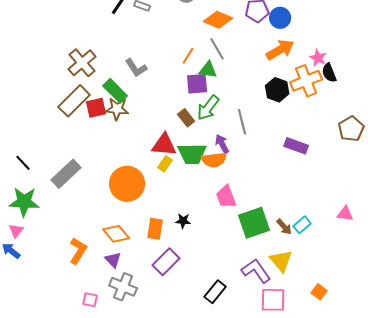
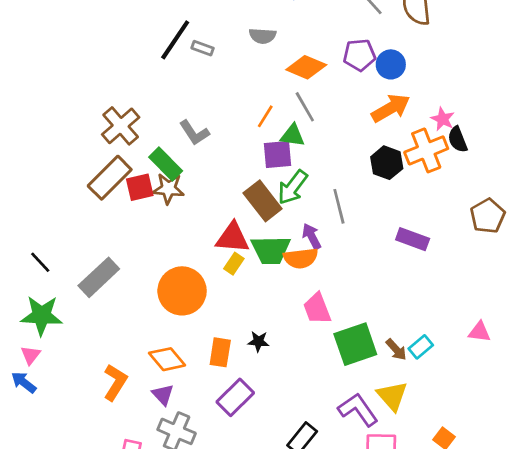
brown rectangle: (186, 118) -> (263, 201), size x1.6

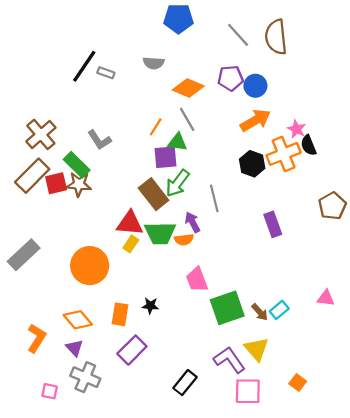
purple rectangle: (413, 239) -> (273, 224), turned 50
orange semicircle: (301, 258) -> (184, 240), size x0.7

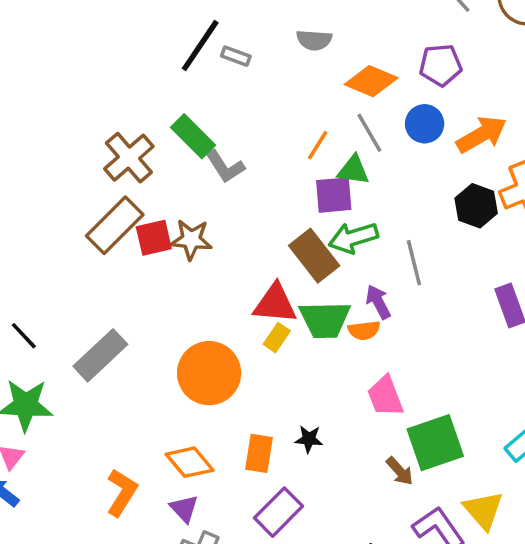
blue circle: (255, 86) -> (425, 124), moved
green rectangle: (77, 165) -> (193, 136), moved
green arrow: (177, 183) -> (353, 238), turned 36
brown arrow: (260, 312) -> (400, 471), moved

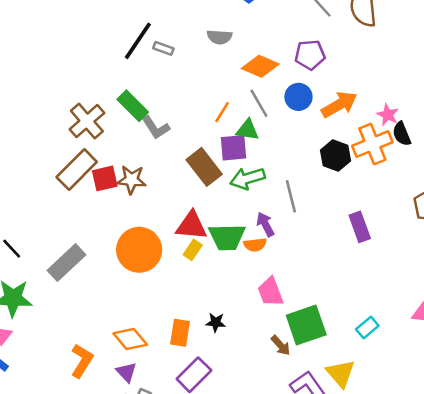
brown rectangle: (314, 256) -> (204, 167), moved
orange circle: (209, 373) -> (139, 250), moved

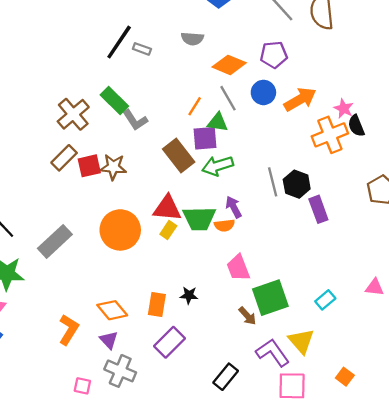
black hexagon: (335, 155) -> (297, 184), moved
brown rectangle: (77, 170) -> (64, 158), size x0.7
gray line: (291, 196) -> (273, 182), moved

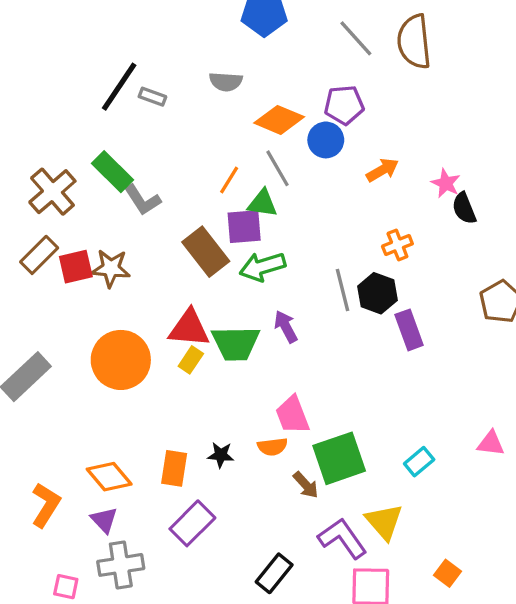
blue circle: (263, 92) -> (326, 140), moved
orange arrow: (300, 99) -> (382, 170), size x0.7
orange cross: (330, 135) -> (397, 245), moved, size x0.6
orange semicircle: (224, 225) -> (272, 447), moved
gray cross: (120, 371) -> (121, 565), turned -32

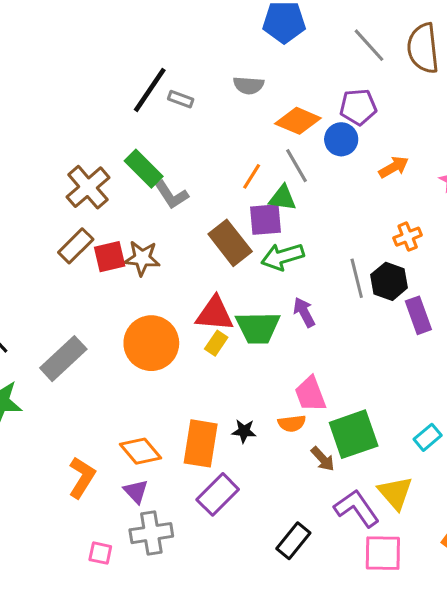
orange rectangle: (174, 468) -> (201, 443), size x1.4

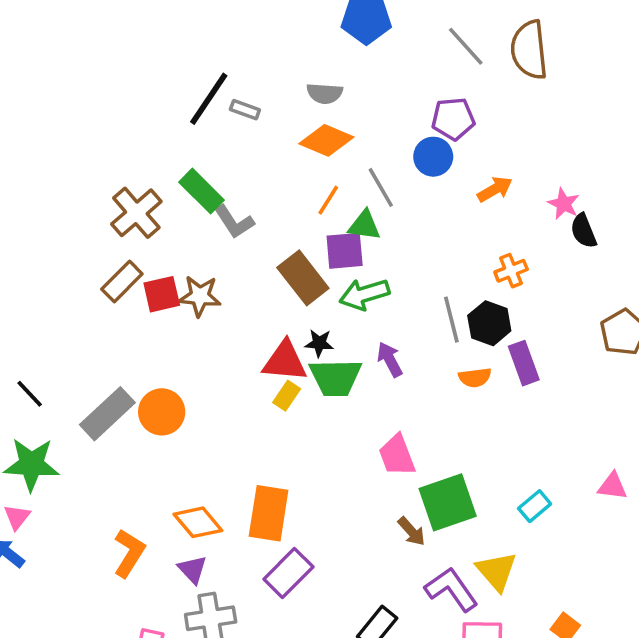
orange diamond: (298, 121) -> (326, 140), moved
orange circle: (151, 343) -> (162, 412), moved, size x0.7
orange semicircle: (292, 423) -> (475, 378), moved
black star: (244, 431) -> (319, 343), moved

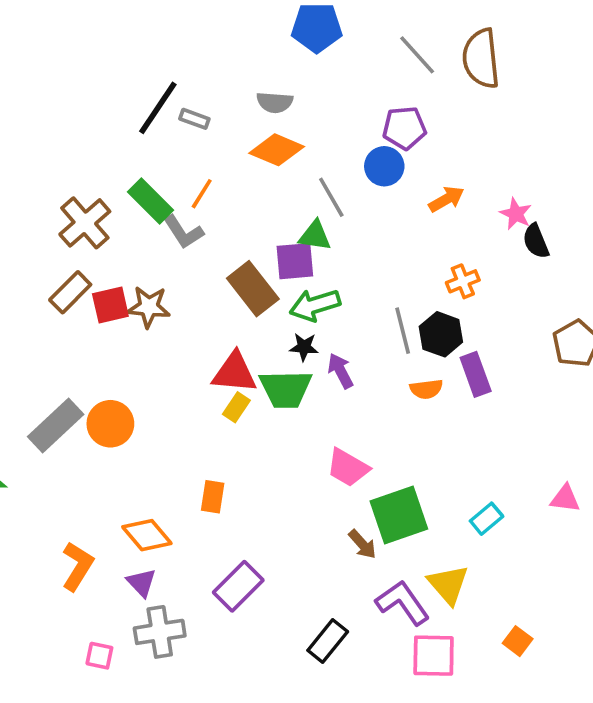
orange line: (328, 200) -> (202, 194), moved
black star: (319, 343) -> (304, 347), moved
pink trapezoid: (397, 455) -> (348, 468), turned -39
orange rectangle: (269, 513) -> (213, 497), moved, size x0.6

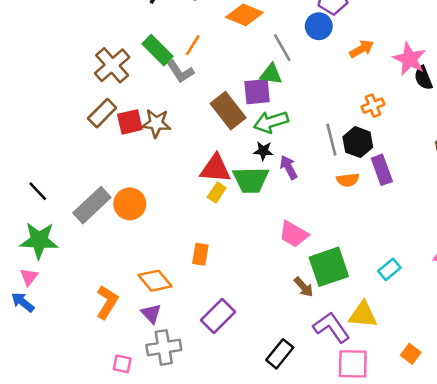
pink star: (516, 214) -> (410, 59), size x1.5
yellow triangle: (448, 584) -> (363, 315), turned -44

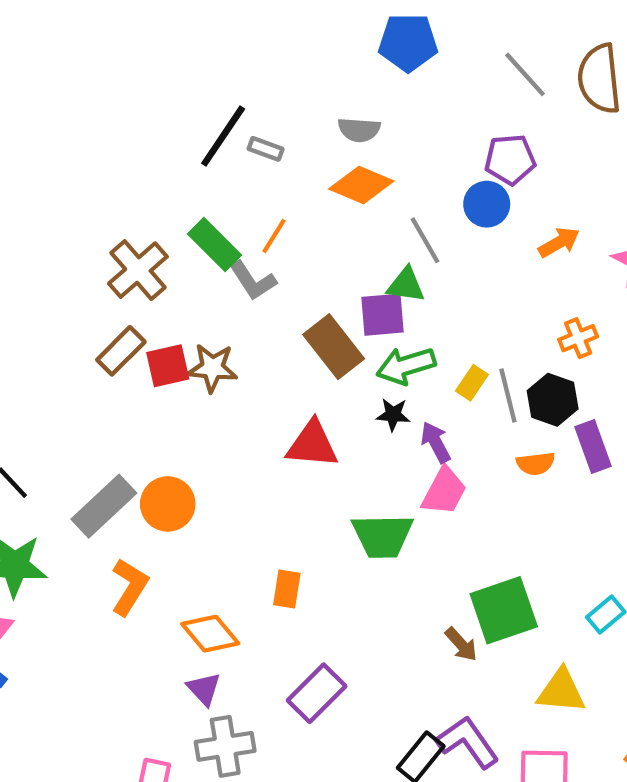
green trapezoid: (251, 180) -> (383, 536), moved
yellow rectangle: (217, 193) -> (472, 383), moved
pink trapezoid: (294, 234) -> (444, 491), moved, turned -92
orange L-shape: (107, 302) -> (129, 587), moved
purple L-shape: (331, 327) -> (468, 742), moved

